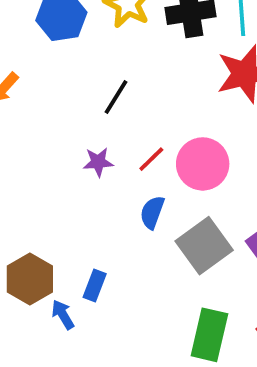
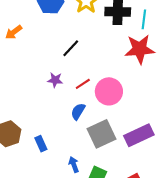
blue rectangle: (95, 285) -> (41, 144), turned -56
blue arrow: (63, 315) -> (74, 165), moved

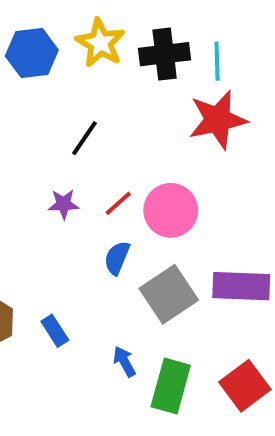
purple rectangle: (139, 135) -> (241, 286), turned 36

